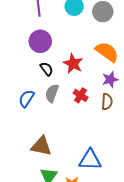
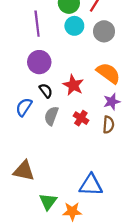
blue semicircle: (26, 98) -> (24, 107), moved
brown triangle: (41, 146) -> (24, 171), moved

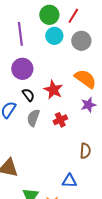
red cross: (81, 118) -> (60, 120), turned 32
brown semicircle: (108, 125) -> (85, 151), moved
blue triangle: (91, 185) -> (69, 181), size x0.7

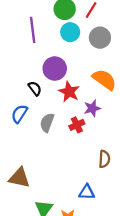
purple circle: (22, 69) -> (55, 69), moved
black semicircle: (28, 95) -> (35, 88), moved
purple star: (88, 105) -> (92, 108), moved

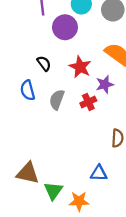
purple circle: (55, 69) -> (65, 27), moved
blue semicircle: (19, 114) -> (28, 90), turned -48
brown triangle: (19, 178) -> (28, 173), moved

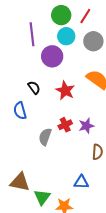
purple star: (105, 84) -> (86, 126), moved
gray semicircle: (57, 100) -> (45, 137), moved
red cross: (88, 102) -> (65, 125), moved

